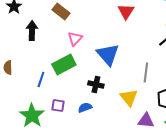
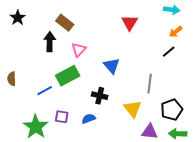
black arrow: (32, 30) -> (50, 42), moved
blue triangle: (108, 54) -> (112, 66), size x0.7
blue line: (41, 80) -> (45, 91), turned 42

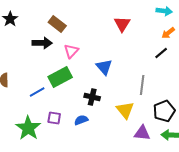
black arrow: (50, 42) -> (42, 43), turned 90

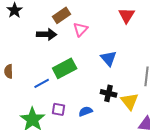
brown rectangle: (57, 24) -> (62, 15), turned -72
pink triangle: (71, 51) -> (81, 29), moved
black cross: (92, 97) -> (109, 93), moved

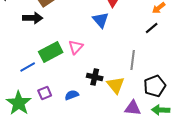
pink triangle: (81, 29) -> (76, 47), moved
blue triangle: (109, 58) -> (101, 20), moved
purple square: (59, 109) -> (45, 93), turned -32

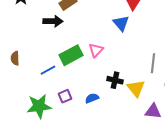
green star: (19, 103) -> (39, 106), turned 30

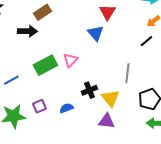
blue line: (48, 70) -> (11, 80), moved
black cross: (115, 80) -> (89, 90), turned -35
purple triangle: (153, 111) -> (106, 121), moved

